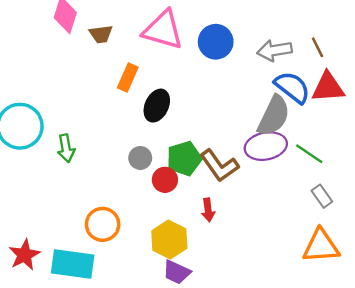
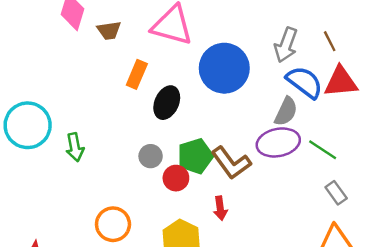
blue circle: (216, 42) -> (224, 68), moved, size x1.4
gray arrow: (275, 50) -> (286, 45), turned -60
gray semicircle: (274, 116) -> (286, 111), size x0.7

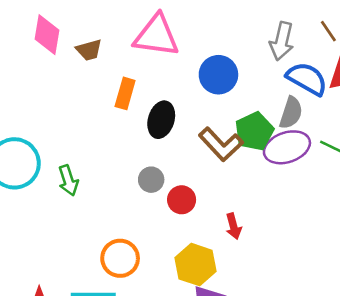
blue circle: (224, 68) -> (218, 75), size x0.7
green pentagon: (195, 156) -> (254, 131), moved
brown L-shape: (231, 163) -> (221, 144), moved

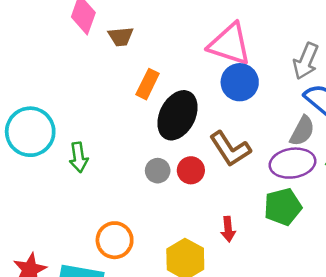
pink triangle: (156, 36) -> (230, 44), moved
black ellipse: (161, 120) -> (177, 115), size x1.4
green pentagon: (254, 131) -> (283, 207), moved
red circle: (182, 200) -> (191, 170), moved

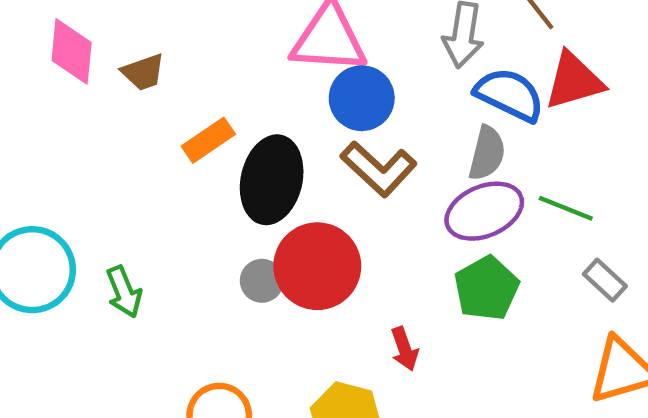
orange rectangle: (148, 84) -> (208, 140), turned 44
brown L-shape: (230, 149) -> (379, 169), moved
red circle: (191, 170) -> (317, 266), size x1.8

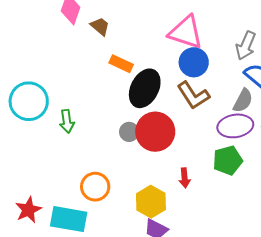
brown trapezoid: (143, 72) -> (100, 26), turned -135
orange rectangle: (208, 140) -> (121, 64), turned 45

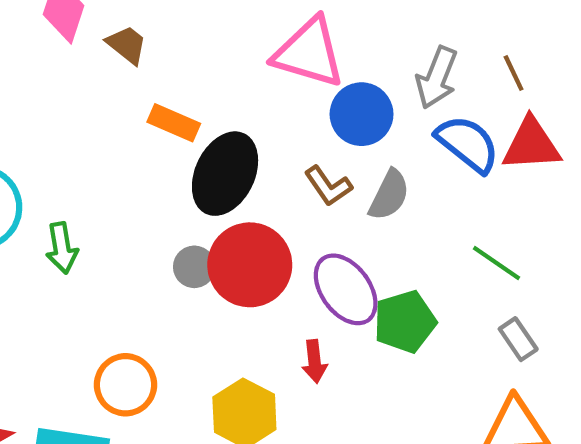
blue circle: (194, 62) -> (362, 114), moved
brown L-shape: (193, 95) -> (328, 186), size x0.7
gray semicircle: (243, 101) -> (389, 195), moved
purple ellipse: (235, 126) -> (346, 289), moved, turned 64

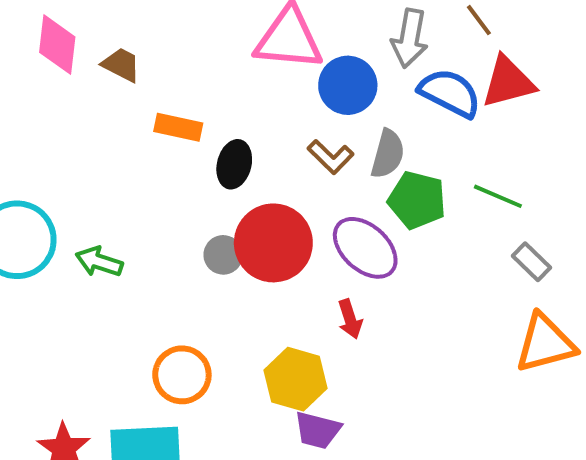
black ellipse: (225, 174) -> (234, 164), size x0.6
green arrow: (62, 248) -> (99, 262), turned 129
green pentagon: (405, 322) -> (417, 200), moved, turned -30

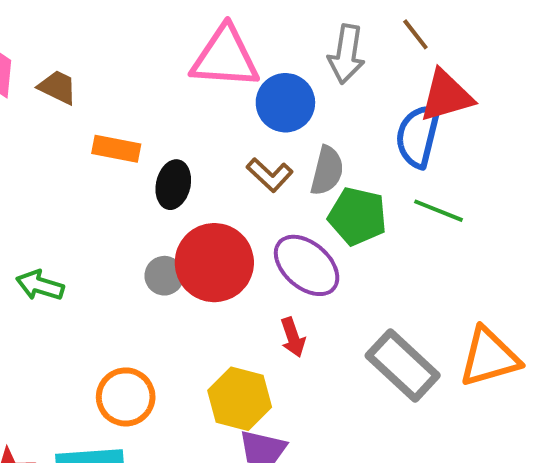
blue semicircle: (450, 93) -> (418, 136), moved, turned -102
gray rectangle: (532, 262) -> (403, 366), moved, size x1.8

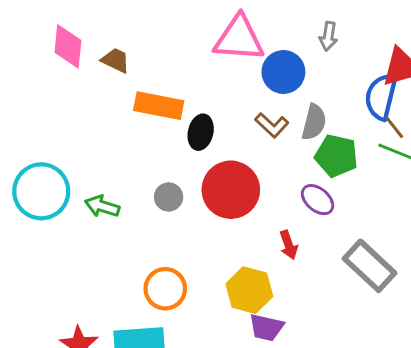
brown line: (415, 34) -> (394, 127), moved
gray arrow: (346, 54) -> (328, 36), size x0.7
orange rectangle: (116, 149) -> (159, 106), size x1.4
purple ellipse: (307, 265) -> (318, 200), moved, size x0.7
gray circle: (164, 276) -> (169, 197), moved

